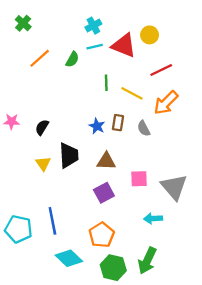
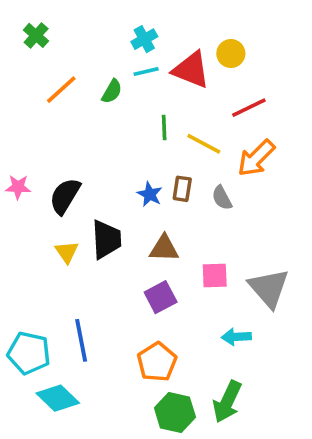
black semicircle: (42, 127) -> (65, 196), size x1.5
cyan diamond: (69, 258) -> (58, 398), moved

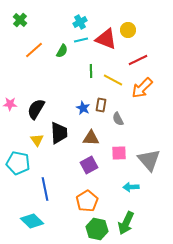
gray semicircle: (222, 198) -> (118, 119), moved
cyan pentagon: (29, 353) -> (18, 163), moved

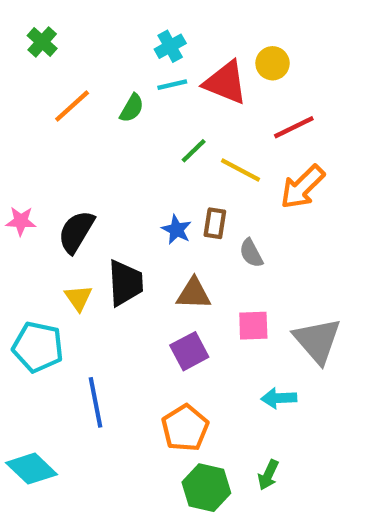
green line: (91, 71) -> (194, 151), turned 48
cyan diamond: (32, 221) -> (32, 469), moved
green arrow: (126, 223) -> (268, 475), size x0.6

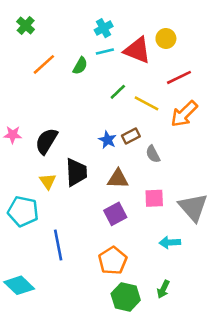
brown rectangle: (215, 223) -> (131, 136), turned 54

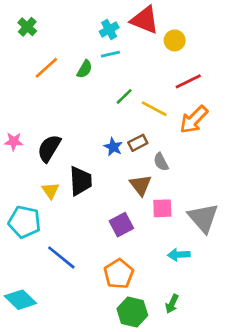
red triangle: (137, 50) -> (145, 20), moved
brown triangle: (118, 179) -> (141, 185), moved, turned 50
blue line: (58, 245) -> (61, 257), turned -40

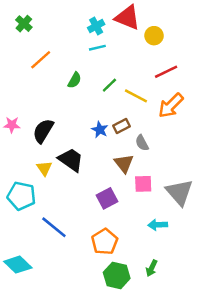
green semicircle: (85, 69) -> (74, 80), moved
black trapezoid: (80, 181) -> (71, 160), turned -52

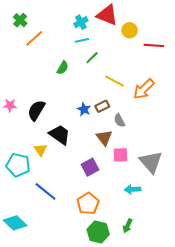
orange line: (41, 60) -> (34, 38), moved
red line: (166, 72) -> (154, 45), moved, turned 30
green line: (109, 85) -> (92, 58), moved
yellow triangle: (44, 168) -> (40, 150), moved

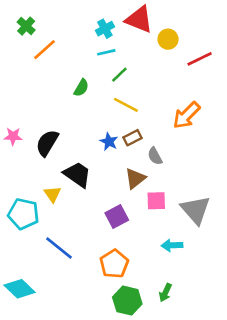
red line: (154, 45) -> (200, 59), turned -30
yellow line: (114, 81) -> (126, 105), moved
brown triangle: (104, 138) -> (135, 178), turned 30

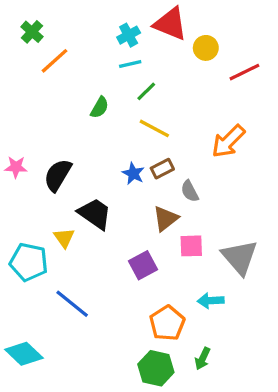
orange pentagon: (114, 264) -> (167, 323), moved

